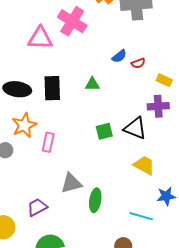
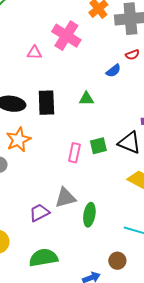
pink triangle: (40, 38) -> (34, 53), size x0.6
red semicircle: (138, 63) -> (132, 55), moved
pink rectangle: (48, 142) -> (74, 153), moved
purple trapezoid: (37, 207) -> (39, 213), moved

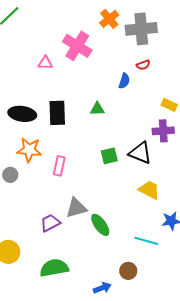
blue semicircle: (113, 71) -> (124, 81), turned -35
orange star: (18, 140) -> (29, 150), turned 30
pink rectangle: (74, 153) -> (59, 166), moved
green ellipse: (89, 215) -> (100, 225), turned -45

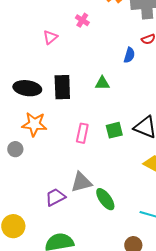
pink cross: (77, 46) -> (82, 20), size x0.5
pink triangle: (45, 63) -> (50, 37), turned -42
pink rectangle: (59, 166) -> (82, 133), moved

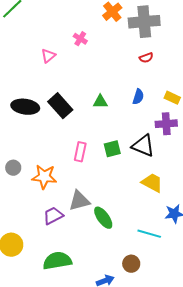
blue semicircle: (129, 55) -> (138, 97), moved
black rectangle: (62, 87) -> (60, 106), turned -40
orange star: (34, 124) -> (44, 177), moved

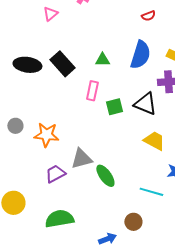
blue semicircle: (138, 97) -> (140, 55), size x1.8
pink rectangle: (80, 152) -> (92, 91), moved

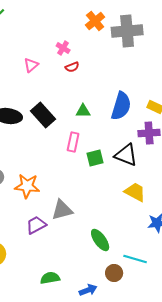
red semicircle: (148, 16) -> (72, 67), moved
green ellipse: (105, 176) -> (100, 240), moved
cyan line: (151, 192) -> (135, 259), moved
green semicircle: (59, 219) -> (50, 278), moved, size x0.7

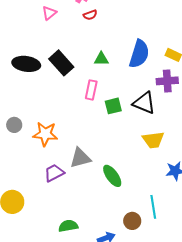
yellow trapezoid: (135, 192) -> (153, 140), turned 145
green ellipse: (100, 240) -> (112, 176), moved
cyan line: (135, 259) -> (153, 207), turned 65

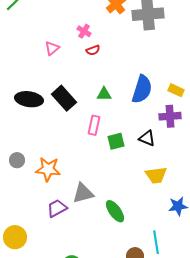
black triangle: (144, 103) -> (147, 138), size x0.7

